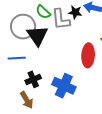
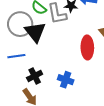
blue cross: (64, 86) -> (66, 80), size x0.7

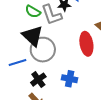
gray circle: (20, 24) -> (43, 50), moved

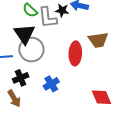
blue cross: (70, 79) -> (51, 84), turned 35

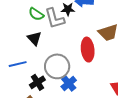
black triangle: (24, 34) -> (34, 38), size x0.7
gray circle: (31, 50) -> (57, 66), moved

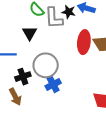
red ellipse: (88, 50) -> (84, 42), moved

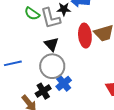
black triangle: (30, 33) -> (52, 44), moved
black cross: (23, 77) -> (43, 91), moved

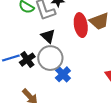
black cross: (43, 91) -> (27, 60), moved

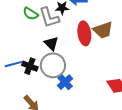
black cross: (27, 60) -> (30, 66), turned -35

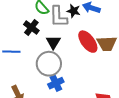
red ellipse: (84, 33) -> (88, 42), turned -45
black cross: (30, 66) -> (31, 27), moved

